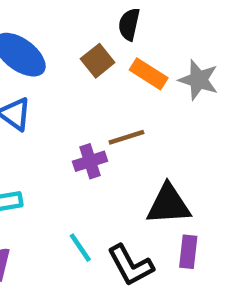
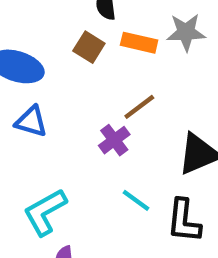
cyan line: (80, 248) -> (136, 200), moved
black L-shape: (130, 265) -> (184, 221), turned 54

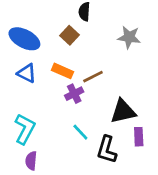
orange rectangle: (139, 43) -> (63, 71), moved
cyan L-shape: (45, 212) -> (25, 129), turned 136

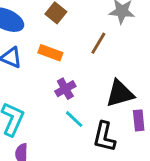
brown line: (93, 77) -> (98, 43), moved, turned -30
purple cross: (74, 94) -> (65, 89), moved

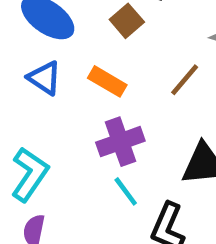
purple cross: (65, 89) -> (120, 142), size x1.4

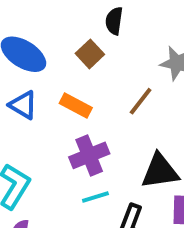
cyan line: (126, 191) -> (95, 197), turned -68

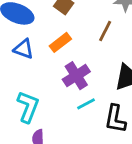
orange rectangle: (76, 105) -> (60, 42), turned -55

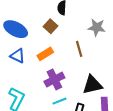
brown line: (105, 31) -> (79, 49), turned -49

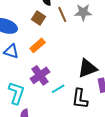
brown line: (79, 49) -> (62, 14), moved
purple cross: (54, 80) -> (40, 75), moved

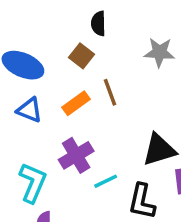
brown line: (62, 14) -> (110, 92), moved

